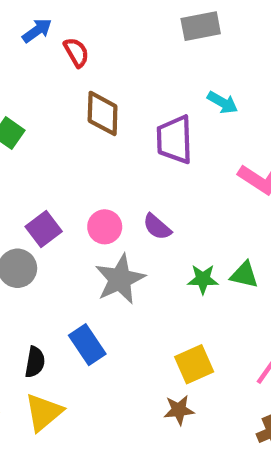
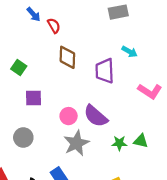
blue arrow: (37, 31) -> (33, 14), turned 84
purple semicircle: (157, 227) -> (96, 116), size x1.6
purple square: (44, 229) -> (33, 98), moved, turned 36

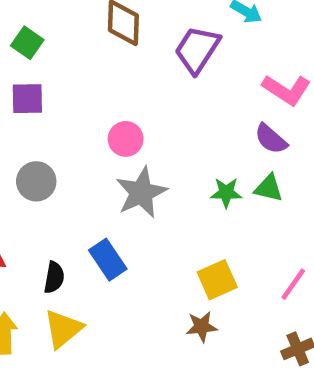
purple trapezoid: (105, 71) -> (197, 50), turned 35
purple square: (33, 98) -> (27, 99), moved
purple semicircle: (96, 116) -> (271, 139), moved, size x0.7

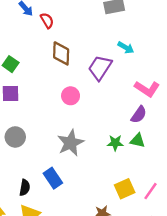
pink circle: (126, 139) -> (71, 96), moved
purple semicircle: (271, 139) -> (139, 115), turned -96
yellow square: (217, 280) -> (125, 189), moved

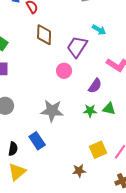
pink circle: (71, 96) -> (64, 71), moved
purple semicircle: (139, 115) -> (95, 86), moved
gray star: (71, 143) -> (52, 111), turned 30

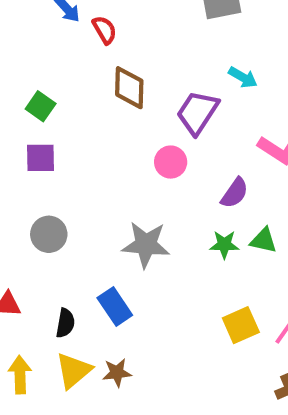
brown star: (79, 171) -> (117, 373), moved

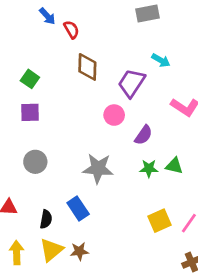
purple semicircle: (235, 193) -> (143, 135), moved

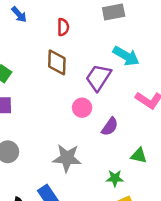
red semicircle: (71, 30) -> (63, 27), moved, turned 30
cyan arrow: (161, 60) -> (126, 56), size x1.5
green star: (149, 168) -> (115, 178), moved

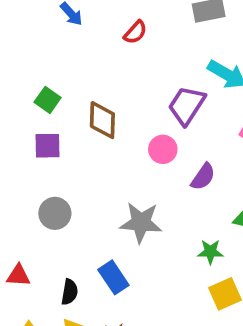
red semicircle: (63, 27) -> (135, 32), turned 42
brown diamond: (57, 62) -> (102, 120), moved

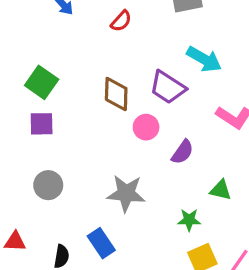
green square: (48, 100) -> (42, 82), size x1.4
purple trapezoid: (187, 105) -> (168, 87), turned -90
brown diamond: (102, 120) -> (116, 94), moved

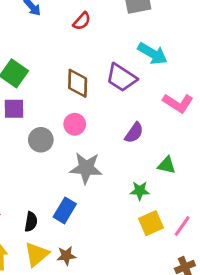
pink circle: (146, 127) -> (75, 124), moved
gray circle: (48, 185) -> (41, 140), moved
blue rectangle: (101, 243) -> (65, 210), turned 65

